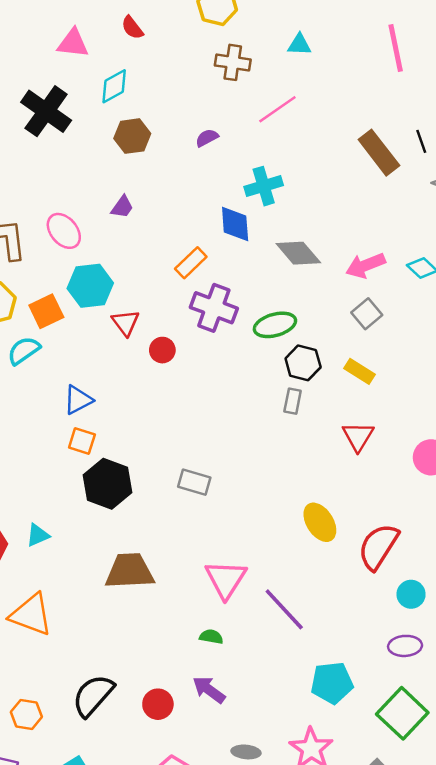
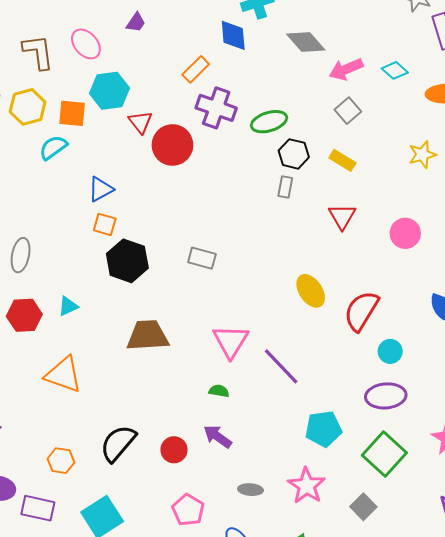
gray diamond: (298, 253) -> (306, 42), moved
orange square: (46, 311) -> (72, 113), turned 32
red circle: (162, 350) -> (172, 145), size x1.8
purple ellipse: (405, 646) -> (386, 396), size x1.4

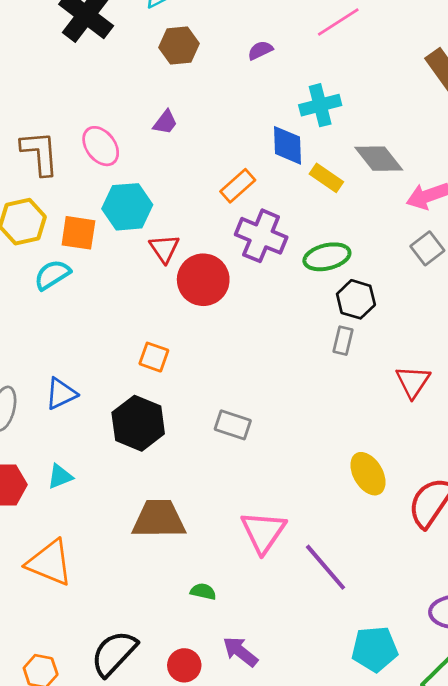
yellow rectangle: (342, 160) -> (326, 178), moved
blue triangle: (101, 189) -> (61, 394), moved
orange square: (105, 224) -> (154, 357), moved
green semicircle: (219, 391) -> (203, 591), moved

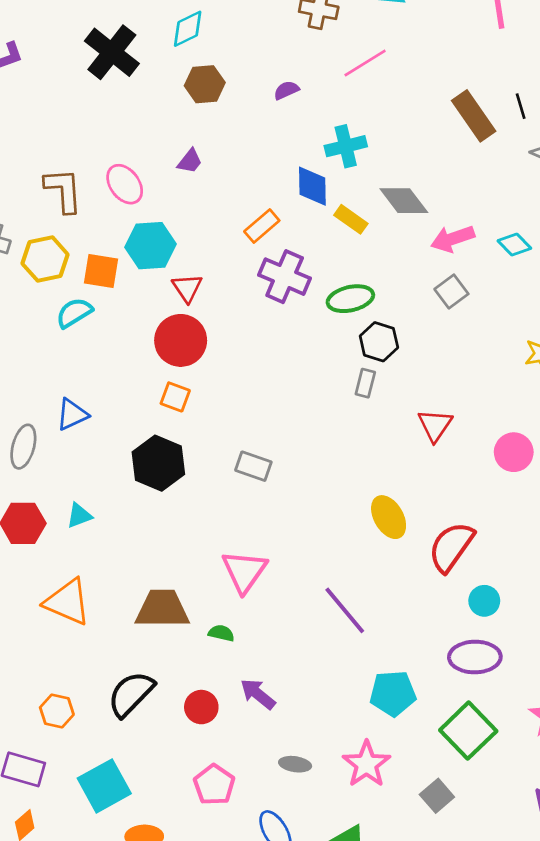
red circle: (203, 280) -> (181, 340), moved
blue triangle: (61, 394) -> (72, 414), moved
brown trapezoid: (159, 519) -> (162, 609), moved
pink triangle: (263, 532) -> (244, 571), moved

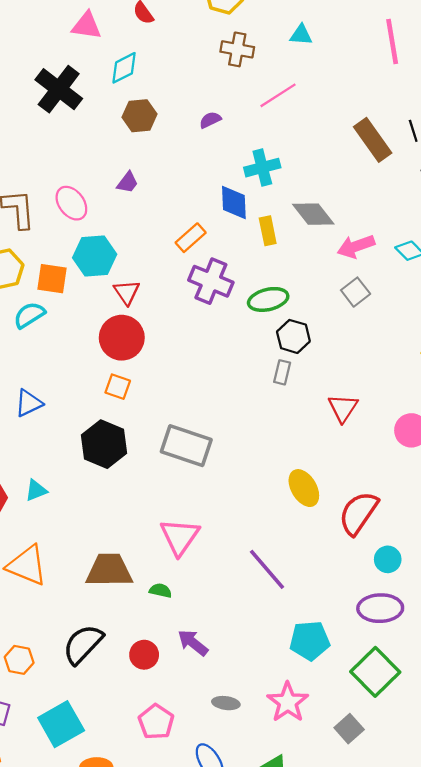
yellow rectangle: (351, 219) -> (268, 231), turned 44
gray rectangle: (253, 466) -> (186, 446), size x1.6

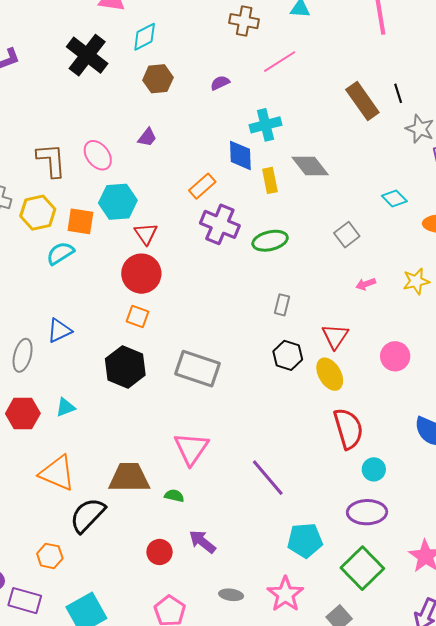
pink arrow: (356, 246) -> (366, 284), moved, size x0.6
black hexagon: (293, 336) -> (288, 355), moved
yellow ellipse: (304, 488) -> (330, 374), moved
red semicircle: (358, 513) -> (348, 429), turned 129
black semicircle: (83, 644) -> (88, 515), moved

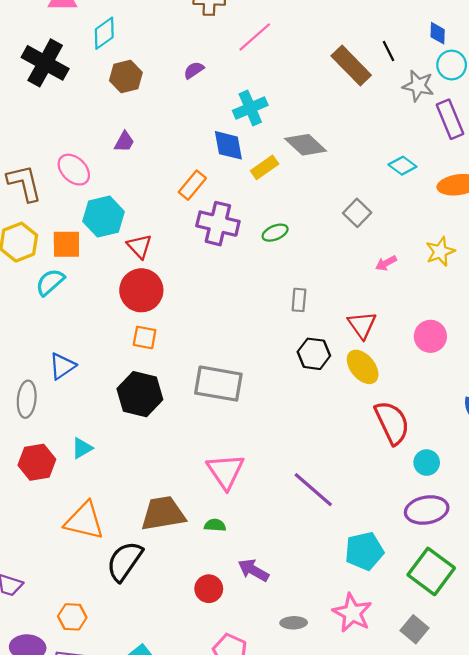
yellow rectangle: (270, 180) -> (265, 167), turned 75
green ellipse: (270, 241) -> (275, 233), size x0.7
orange hexagon: (50, 556) -> (72, 617), moved

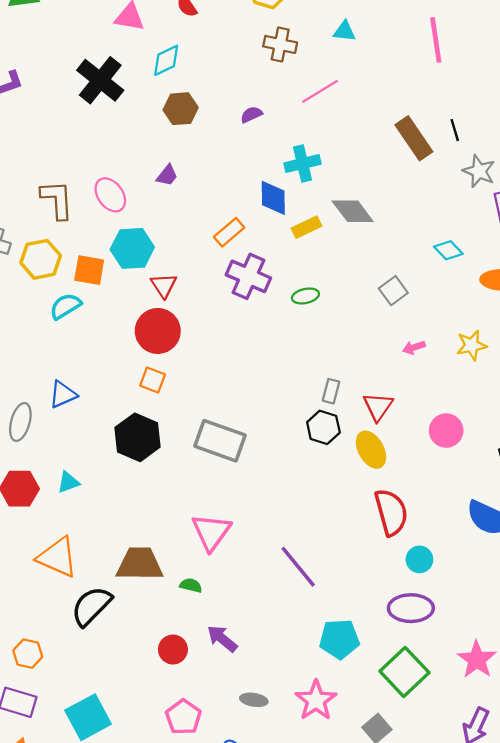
gray rectangle: (299, 300) -> (331, 391), moved

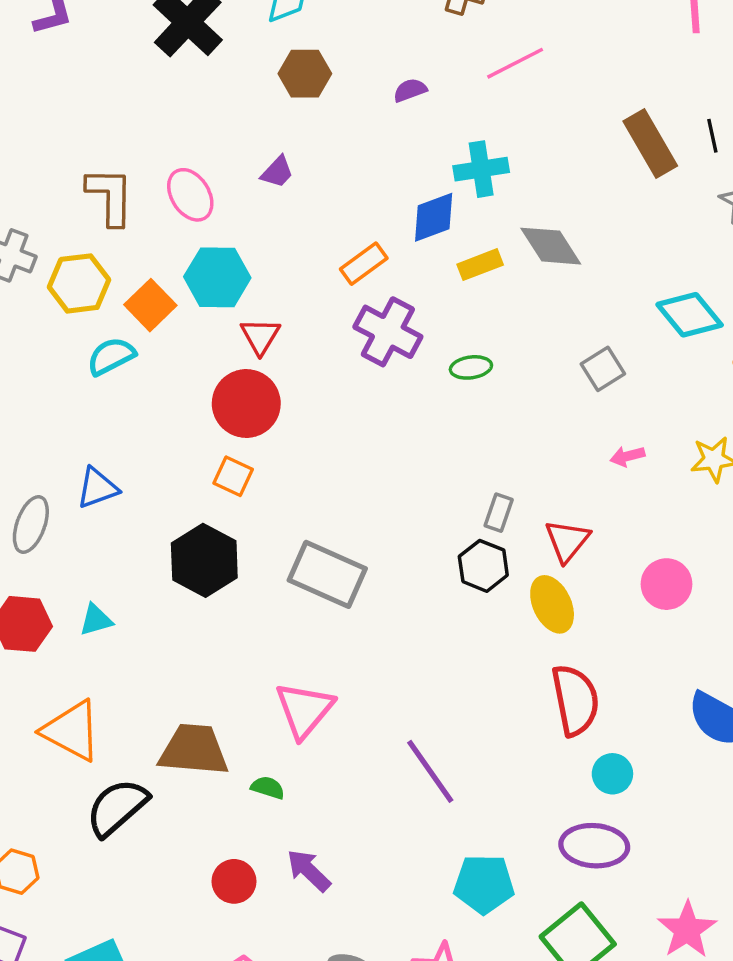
blue diamond: (273, 198) -> (434, 217), turned 66
cyan diamond: (448, 250) -> (690, 315), size x1.5
orange square: (89, 270) -> (150, 305), turned 32

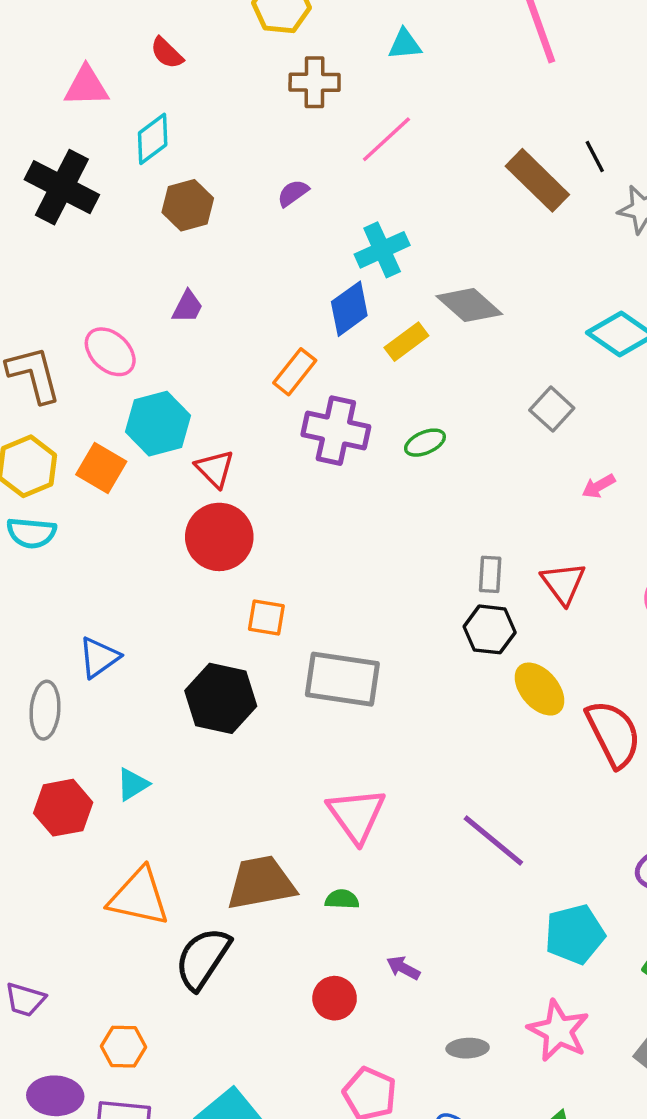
cyan semicircle: (111, 356) -> (31, 533), moved, turned -132
orange square: (233, 476) -> (266, 617), moved
yellow ellipse: (552, 604) -> (539, 689), moved
purple arrow: (309, 870) -> (403, 968), size x0.7

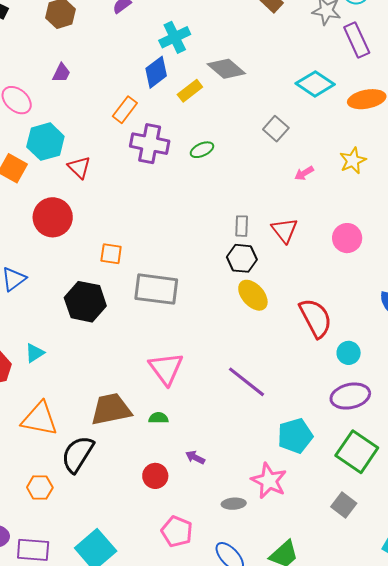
red circle: (219, 537) -> (53, 217), moved
yellow ellipse: (539, 689) -> (253, 295), moved
pink star: (558, 1031) -> (269, 481), moved
orange hexagon: (123, 1047) -> (40, 487), moved

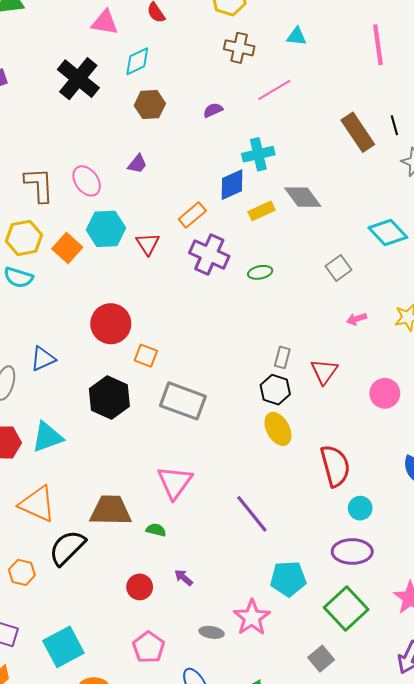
red triangle: (79, 167) -> (148, 244), moved
red circle: (53, 217) -> (111, 324), moved
cyan triangle: (35, 353) -> (47, 437), size x1.6

